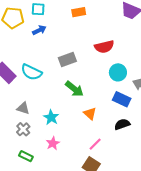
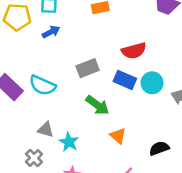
blue rectangle: (122, 99) -> (125, 80), moved
gray triangle: (23, 108) -> (46, 130), moved

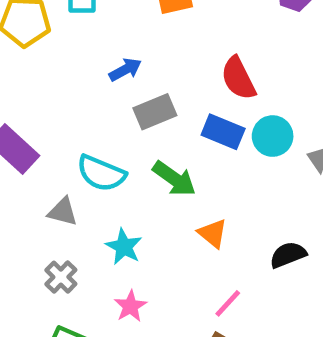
blue arrow: (51, 32) -> (125, 70), moved
red semicircle: (134, 51) -> (238, 78), turned 80
cyan semicircle: (43, 85) -> (101, 173), moved
gray triangle: (46, 130) -> (63, 212), moved

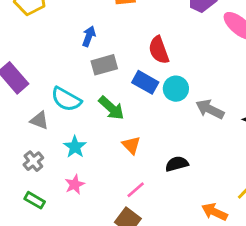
blue arrow: (125, 70) -> (89, 36), turned -48

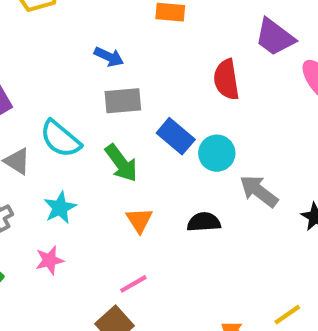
blue arrow: (89, 36) -> (109, 57), turned 84
red semicircle: (159, 50) -> (226, 80), moved
black semicircle: (177, 164) -> (204, 222), moved

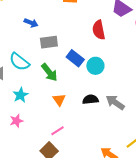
blue arrow: (109, 57) -> (31, 23), moved
gray arrow: (259, 191) -> (115, 102), moved

